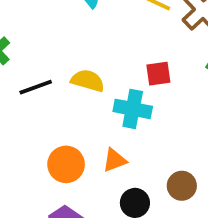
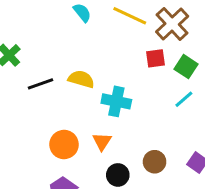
red square: (158, 74) -> (155, 58), moved
orange triangle: (115, 160) -> (102, 141), turned -36

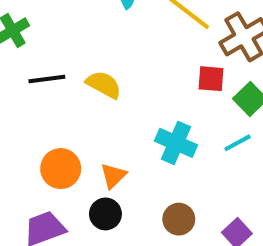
cyan cross: (116, 101) -> (176, 143), moved
black circle: (118, 175) -> (105, 214), moved

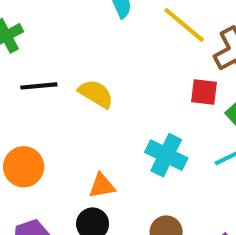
orange circle: (61, 169) -> (24, 167), moved
orange triangle: (113, 176) -> (102, 186), turned 32

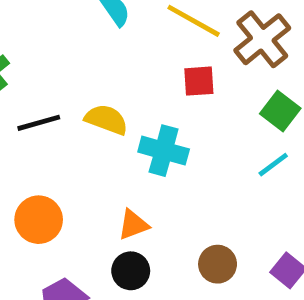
red square: (204, 92) -> (199, 81), moved
cyan cross: (166, 155) -> (164, 151), moved

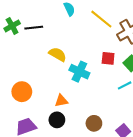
red square: (199, 81) -> (108, 58), moved
black line: (39, 123) -> (34, 28), moved

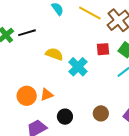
cyan cross: (79, 72) -> (78, 67), turned 30
orange triangle: (61, 101) -> (47, 95), moved

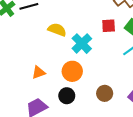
orange triangle: (47, 95) -> (39, 72), moved
orange circle: (27, 96) -> (72, 71), moved

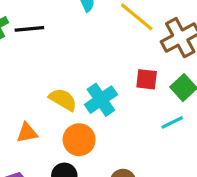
yellow semicircle: (57, 30) -> (63, 100), moved

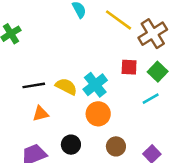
black line: (29, 29) -> (34, 85), moved
orange circle: (79, 140) -> (98, 114), moved

